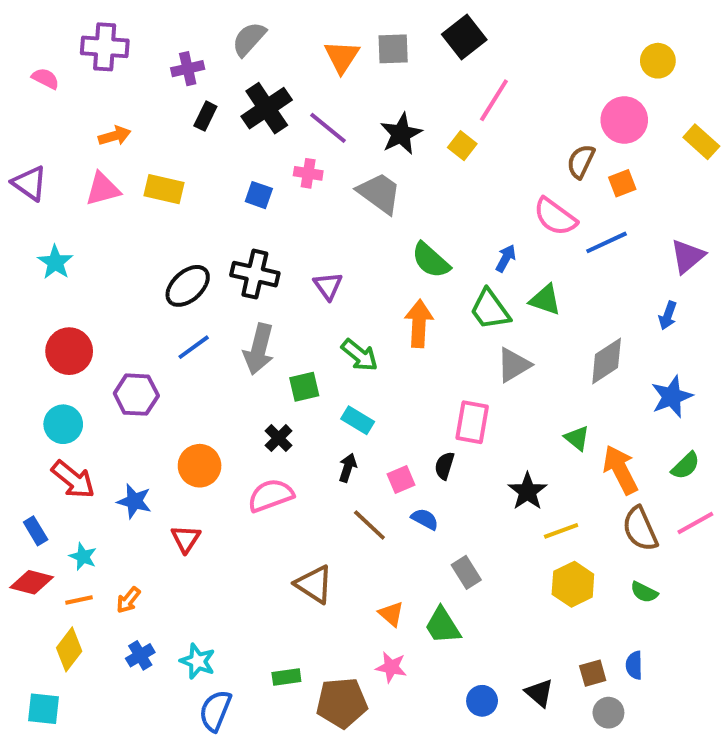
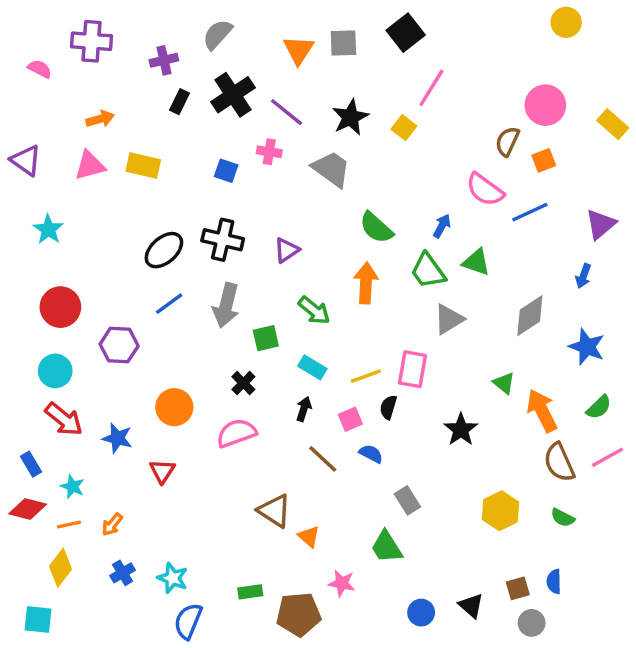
yellow circle: (658, 61) -> (566, 22), moved
purple triangle: (328, 286) -> (287, 250), turned 32
blue star: (672, 397) -> (587, 347), turned -30
yellow line: (561, 531) -> (366, 376), moved
orange triangle: (391, 614) -> (309, 537), moved

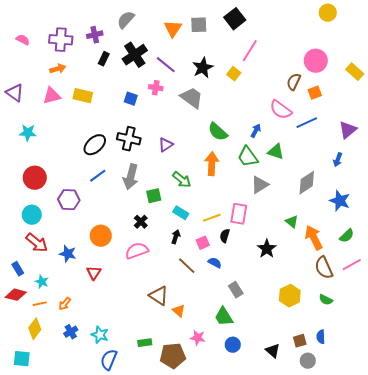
purple cross: (91, 41) -> (61, 40), moved
cyan star: (48, 229) -> (28, 133), turned -30
blue circle: (421, 613) -> (233, 345), moved

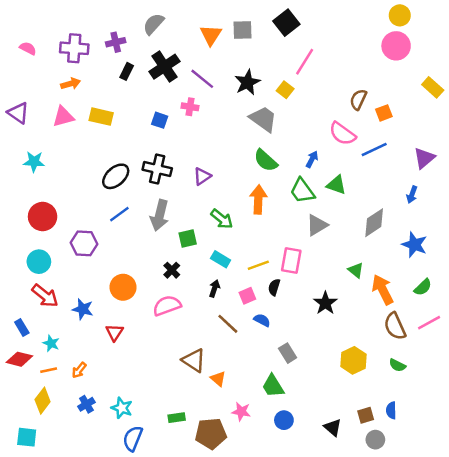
pink circle: (316, 61) -> (396, 46), moved
gray trapezoid: (192, 98) -> (263, 119), moved

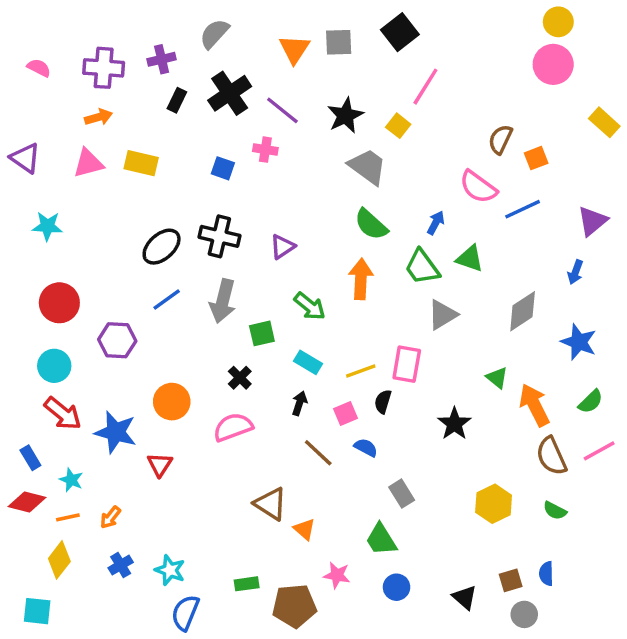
blue star: (83, 309) -> (116, 432), size x1.4

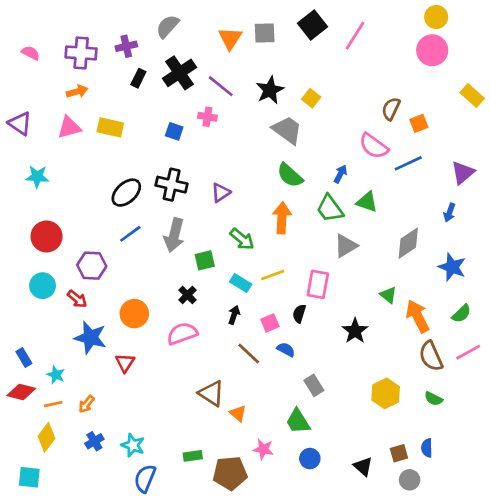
pink line: (425, 87) -> (355, 36), moved
yellow line: (361, 371) -> (273, 275), moved
red arrow: (63, 413) -> (77, 299), moved, size x0.7

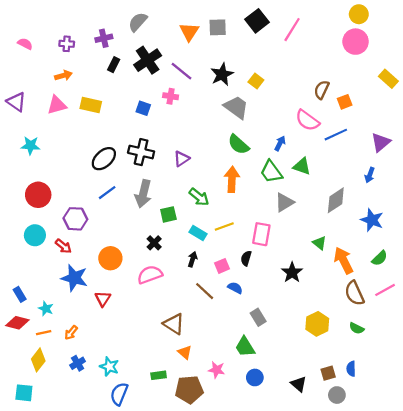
purple cross: (81, 53) -> (67, 44), size x0.6
orange triangle: (238, 413) -> (185, 352), moved

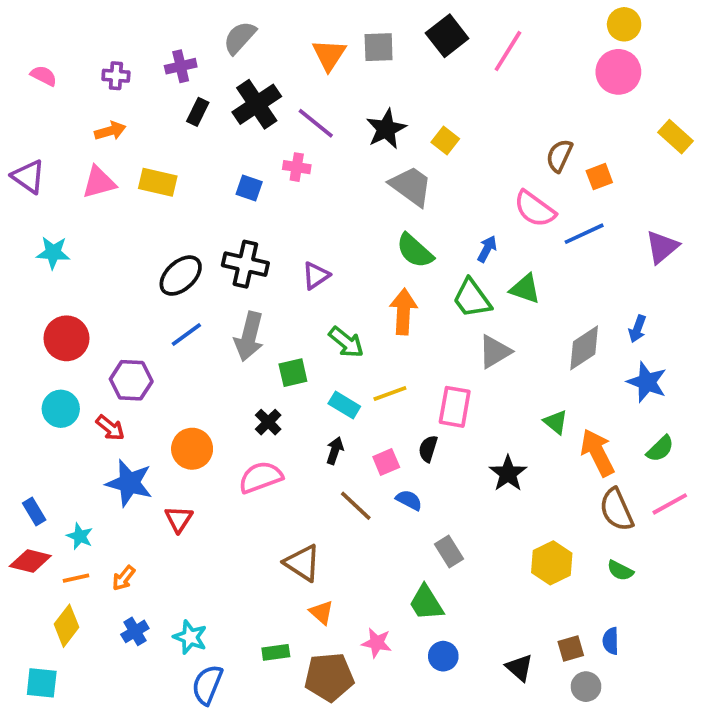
blue arrow: (370, 175) -> (637, 329), moved

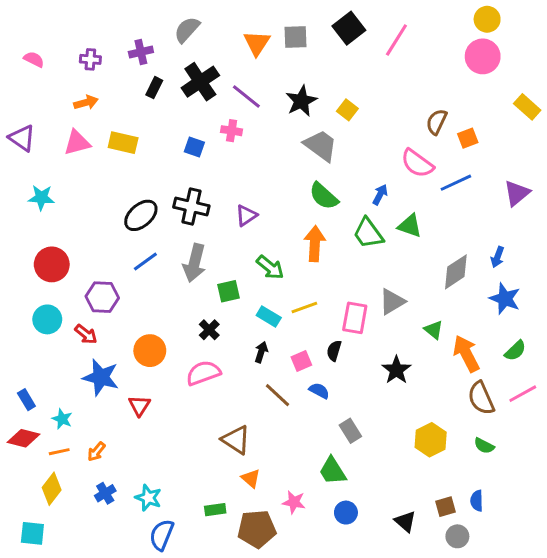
gray triangle: (495, 352) -> (392, 302), moved

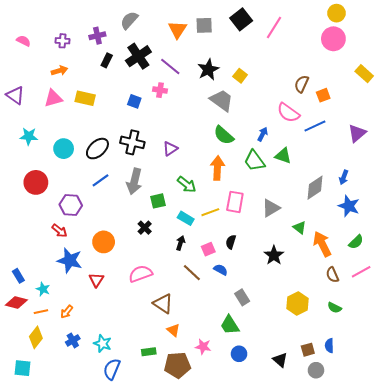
pink rectangle: (355, 318) -> (235, 202), moved
cyan circle: (47, 319) -> (64, 149), moved
pink semicircle: (203, 373) -> (141, 274), moved
brown semicircle: (481, 398) -> (332, 275), size x0.7

